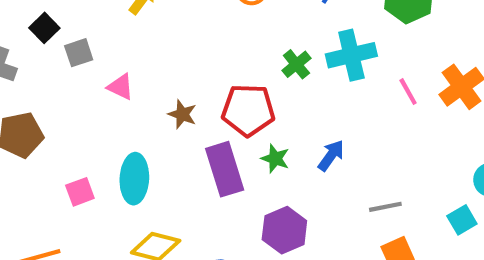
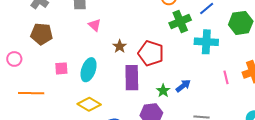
green cross: (296, 64) -> (180, 21), moved, size x1.5
pink line: (408, 92) -> (226, 77), moved
green star: (275, 159) -> (163, 91), moved

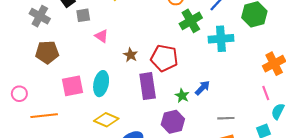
pink circle: (14, 59) -> (19, 94), moved
pink square: (61, 68) -> (72, 86), size x1.5
pink line: (226, 77) -> (266, 93), moved

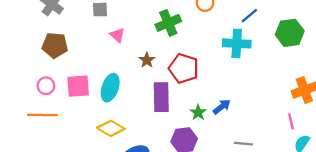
green cross: (191, 21) -> (168, 23), moved
cyan cross: (221, 39) -> (237, 43), moved
pink circle: (19, 94) -> (46, 86), moved

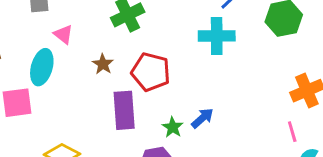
cyan ellipse: (110, 88) -> (42, 67), moved

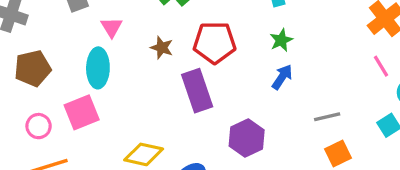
pink triangle: (63, 34) -> (112, 27), turned 35
green star: (173, 127) -> (281, 40), moved, turned 30

